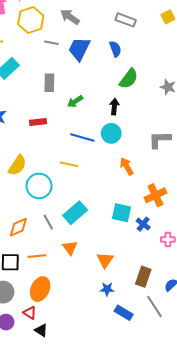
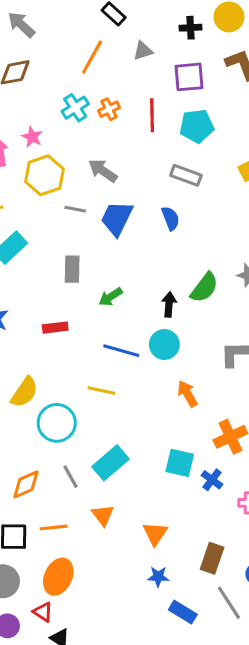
green semicircle: (129, 79) -> (204, 288), moved

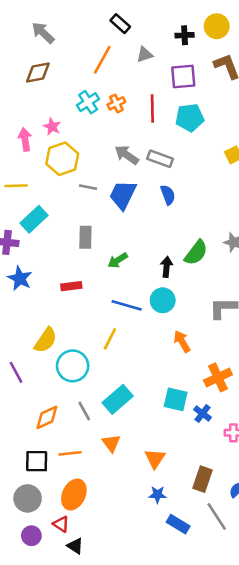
gray arrow: (103, 171) -> (127, 155), moved
gray rectangle: (186, 175) -> (160, 159), moved
yellow line: (101, 391) -> (110, 339), turned -75

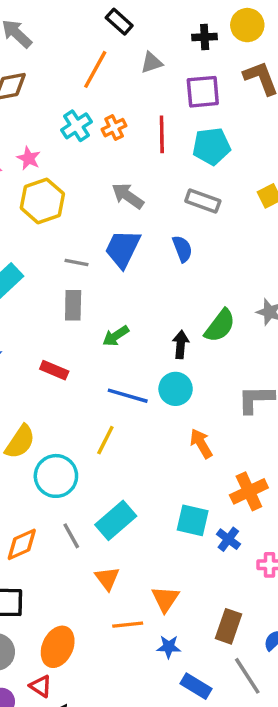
gray rectangle: (160, 159) -> (203, 201), moved
gray line: (88, 187) -> (76, 262), moved
red rectangle: (71, 286) -> (54, 370), turned 30
orange line: (70, 453) -> (128, 625), moved

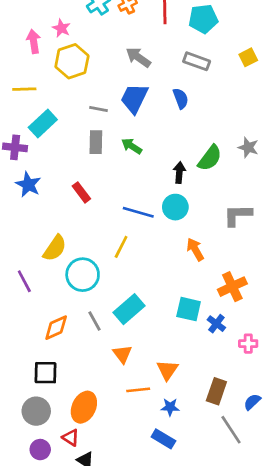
green arrow: (116, 336) -> (132, 146), moved, turned 66
red rectangle: (54, 370) -> (81, 192), turned 30
blue rectangle: (196, 686) -> (163, 439), moved

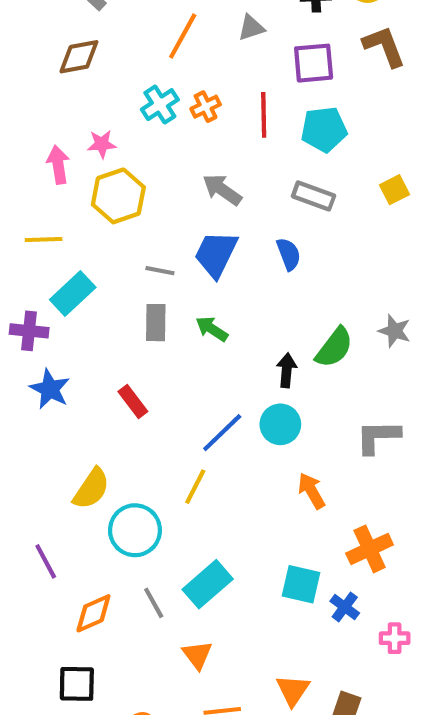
pink star: (61, 28) -> (102, 144), turned -30
blue line: (138, 212) -> (222, 433), turned -60
purple line: (24, 281) -> (46, 561), moved
orange triangle: (167, 370) -> (293, 690), moved

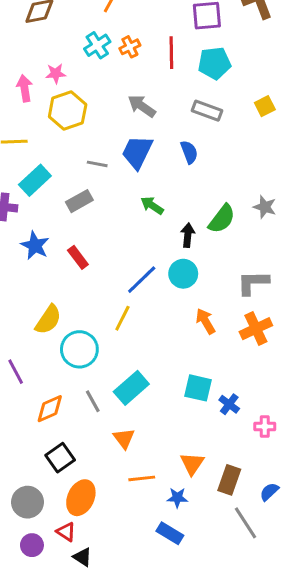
gray rectangle: (156, 323) -> (79, 201), moved, turned 60
green arrow: (212, 329) -> (152, 205), moved
blue star: (50, 389) -> (35, 246), moved
orange cross: (370, 549) -> (256, 329), moved
black square: (77, 684) -> (60, 458), moved, turned -36

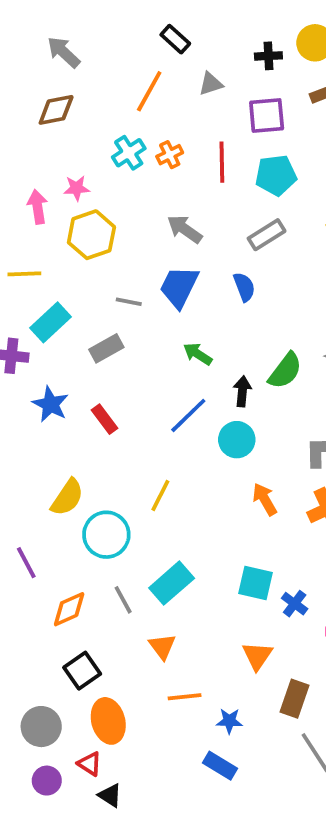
gray rectangle: (207, 111) -> (267, 235), turned -52
blue line: (142, 280) -> (188, 415), moved
orange triangle: (192, 464) -> (257, 656), moved
orange ellipse: (81, 498) -> (108, 721), turned -40

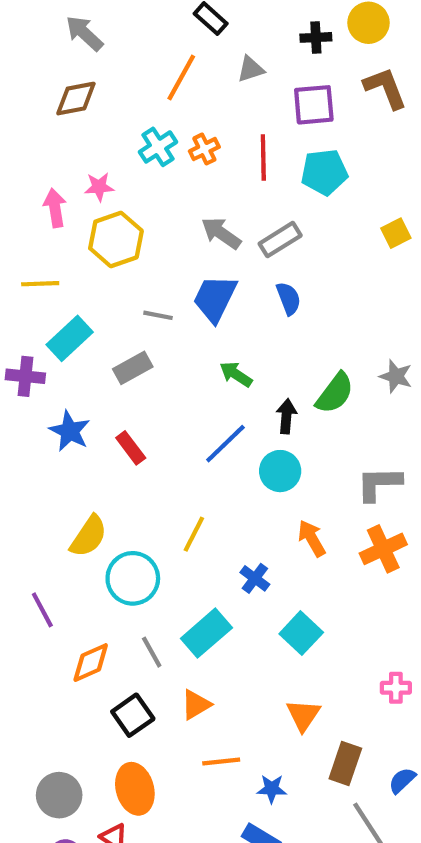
gray rectangle: (267, 235) -> (280, 240), moved
cyan square: (255, 583) -> (301, 633), turned 30
blue cross: (295, 604) -> (255, 578), moved
orange triangle: (162, 646) -> (196, 705), turned 36
black square: (82, 671) -> (133, 715), moved

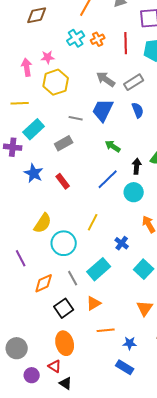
gray circle: (59, 795) -> (17, 348), moved

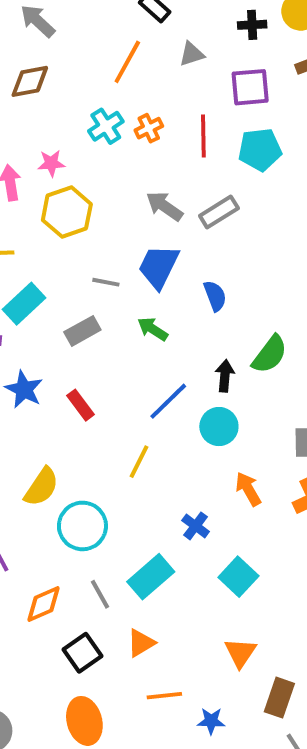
blue semicircle: (138, 110) -> (215, 296), moved
green arrow: (113, 146) -> (153, 329), moved
yellow line: (93, 222) -> (139, 462), moved

